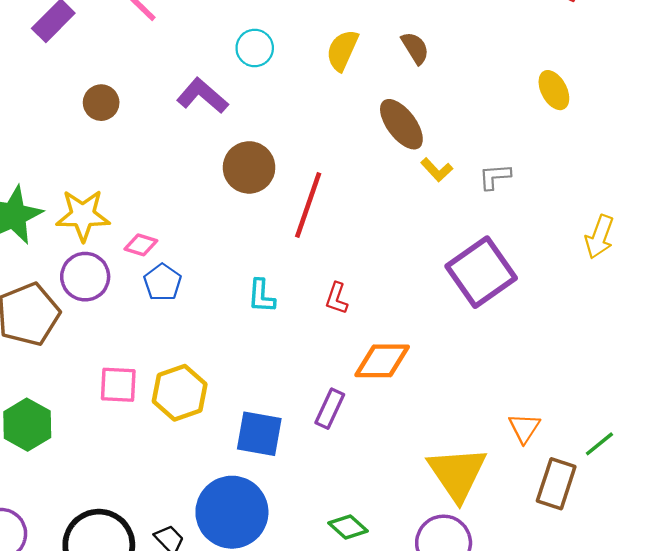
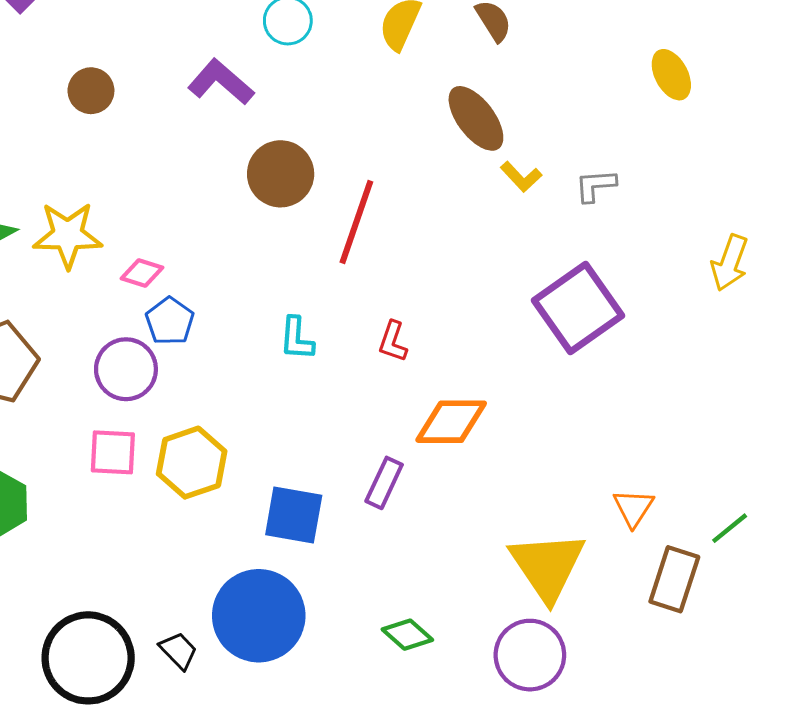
purple circle: (85, 277) -> (126, 369), moved

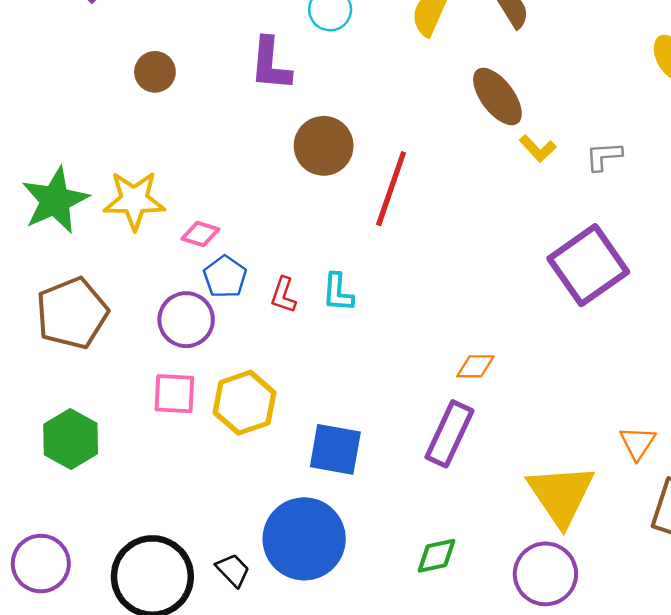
purple L-shape: (221, 82) -> (270, 64), turned -126
red L-shape: (393, 342) -> (283, 295), moved
orange diamond: (451, 422) -> (475, 366), size x0.6
purple rectangle: (384, 483) -> (449, 434), moved, size x1.4
green diamond: (407, 635) -> (436, 556), turned -54

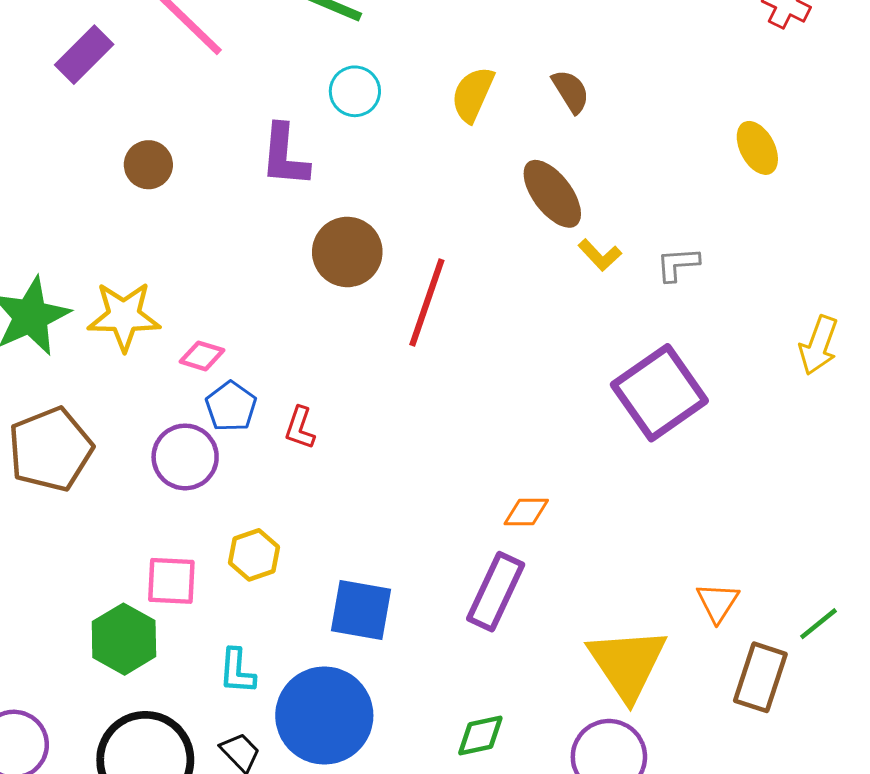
cyan L-shape: (338, 292) -> (237, 671), moved
pink square: (174, 394) -> (171, 581), moved
yellow hexagon: (244, 403) -> (254, 555), size x0.7
green hexagon: (71, 439) -> (124, 639), moved

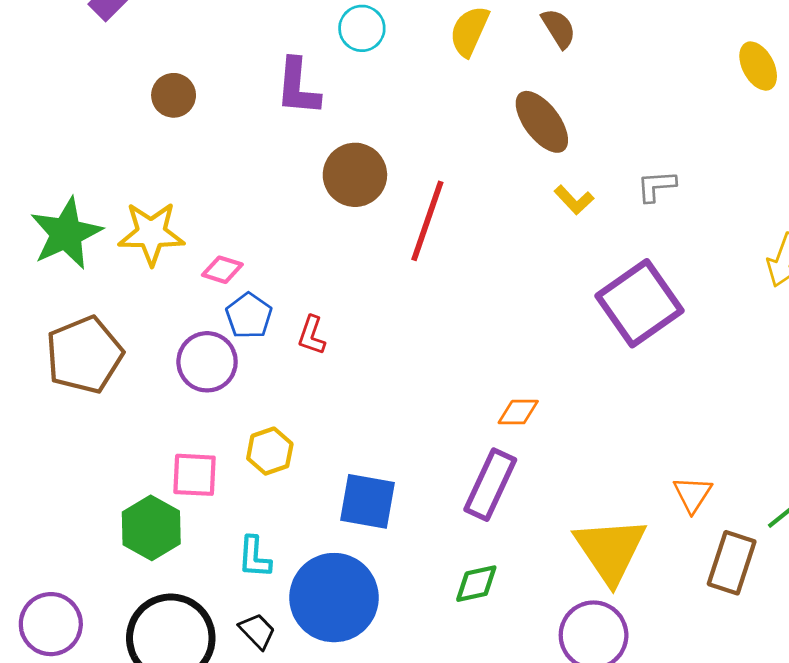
yellow ellipse: (757, 148) -> (758, 66), moved
yellow L-shape: (600, 255) -> (574, 200), moved
green diamond: (480, 735) -> (476, 584), moved

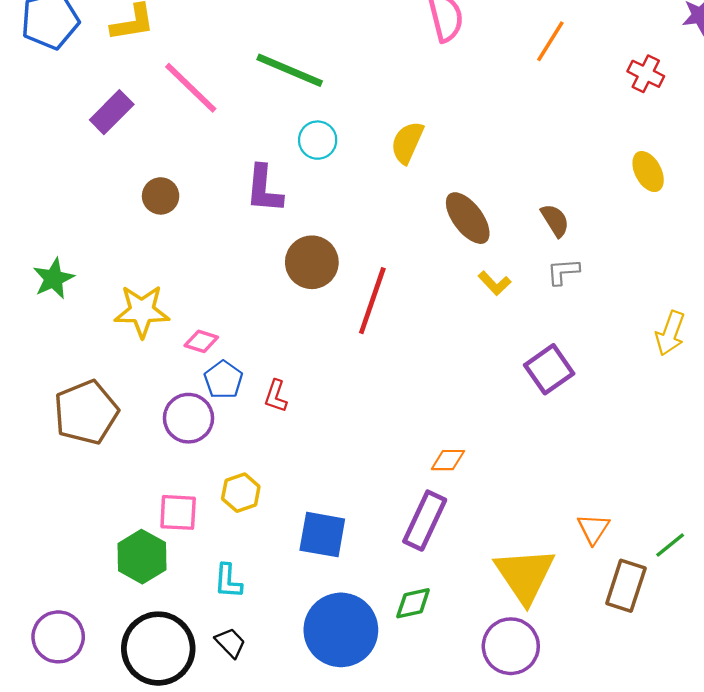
brown semicircle: (559, 28) -> (555, 220), moved
green star: (66, 233) -> (54, 279), moved, size x0.7
purple square: (640, 303) -> (549, 369), size x0.7
blue circle: (334, 598) -> (341, 630), moved

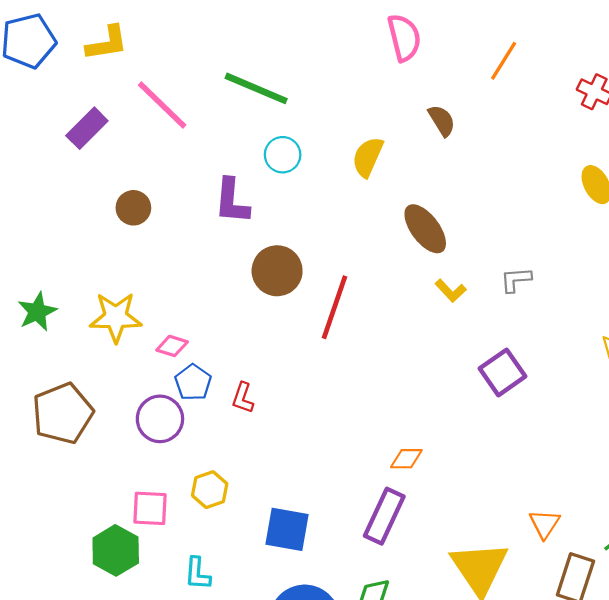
brown semicircle: (555, 220) -> (442, 120), moved
green star: (54, 279) -> (37, 312), moved

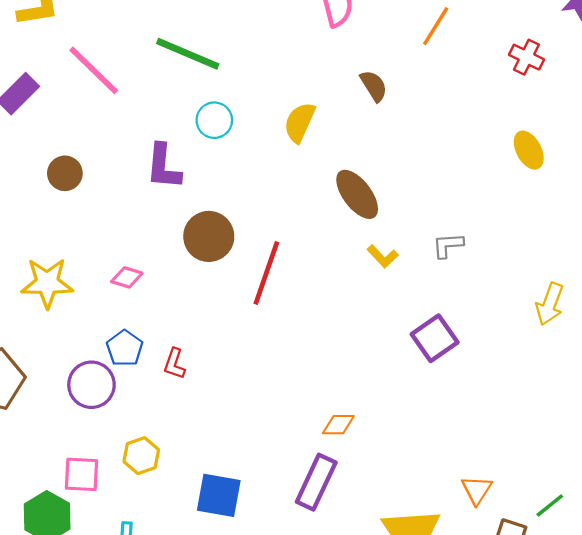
pink diamond: (172, 346) -> (127, 277), moved

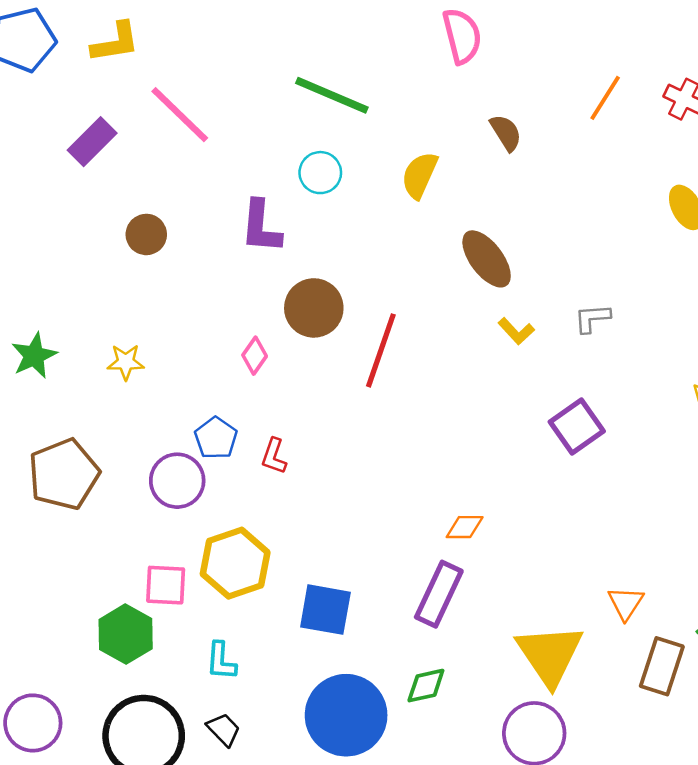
orange line: (436, 26) -> (605, 98), moved
green line: (188, 54) -> (332, 95), moved
pink diamond: (127, 277) -> (255, 356), moved, turned -72
yellow star: (47, 283) -> (126, 362), size x0.6
yellow hexagon: (141, 456) -> (235, 563), size x1.6

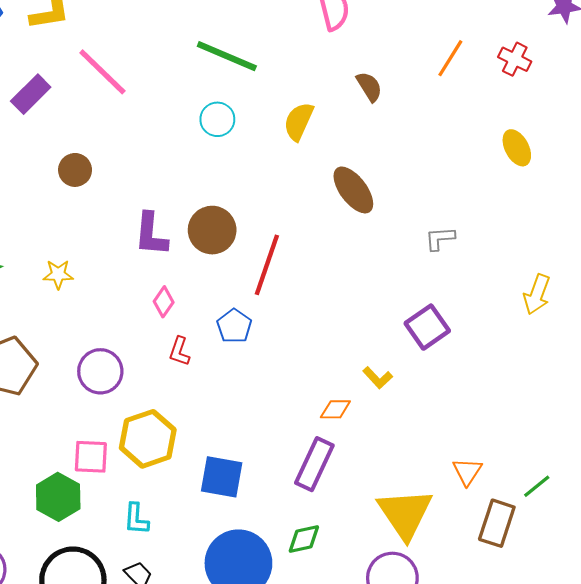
purple L-shape: (261, 227) -> (151, 234), moved
yellow L-shape: (516, 331) -> (378, 378), moved
pink diamond: (255, 356) -> (164, 302), moved
blue pentagon: (216, 438) -> (234, 326), moved

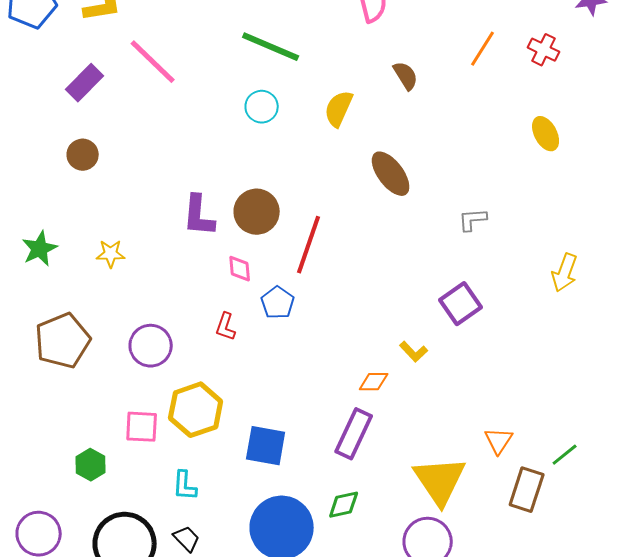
brown circle: (75, 170) -> (83, 155), moved
pink diamond: (164, 302) -> (240, 269), moved, turned -40
green hexagon: (58, 497) -> (91, 465), moved, size x0.7

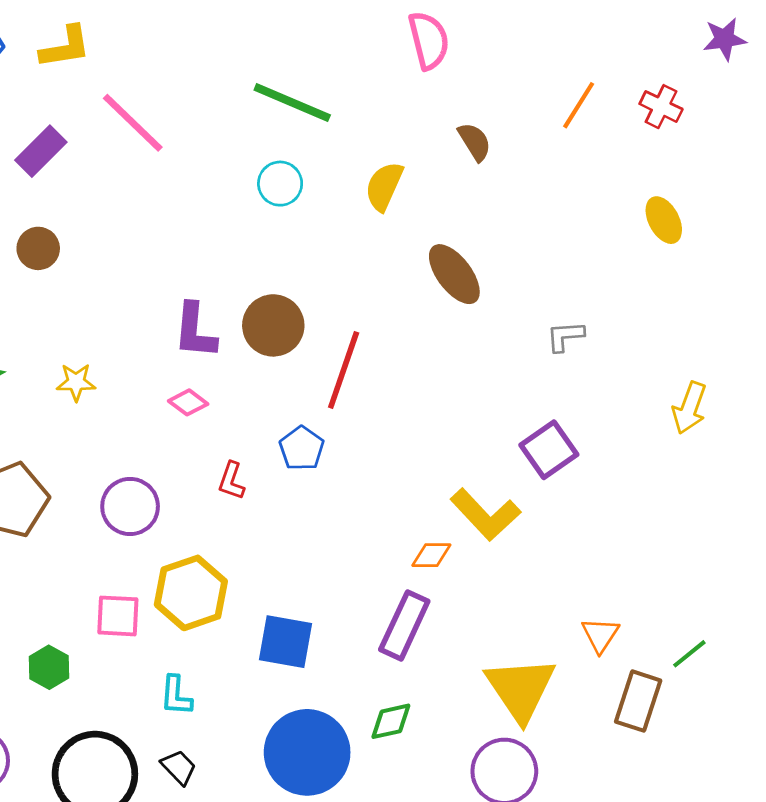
pink diamond: (240, 269) -> (188, 402), moved, turned -48
yellow L-shape: (414, 352) -> (485, 515), size x1.8

